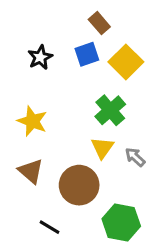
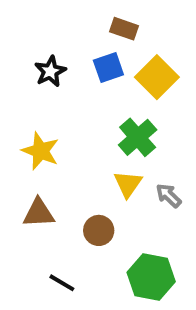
brown rectangle: (99, 23) -> (124, 29), turned -30
brown triangle: (31, 171) -> (39, 213), turned -44
brown circle: (79, 185) -> (99, 230), size x0.6

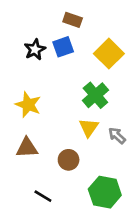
brown rectangle: (124, 29) -> (73, 20), moved
blue square: (108, 67) -> (63, 47), moved

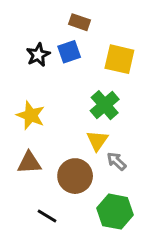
yellow square: (109, 54) -> (119, 59), turned -32
gray arrow: (117, 136) -> (116, 161), moved
brown circle: (69, 160) -> (75, 176), size x1.5

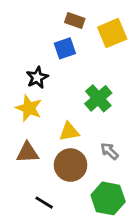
black star: (38, 55) -> (37, 77), moved
yellow square: (119, 59) -> (112, 33), moved, turned -36
yellow triangle: (97, 141) -> (69, 132), moved, turned 45

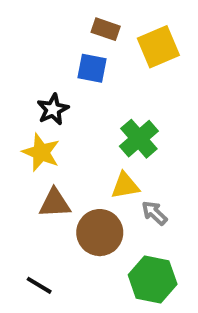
blue square: (65, 48) -> (92, 68), turned 30
yellow triangle: (69, 132) -> (125, 186), moved
brown triangle: (27, 153) -> (55, 203), moved
black line: (44, 203) -> (39, 285), moved

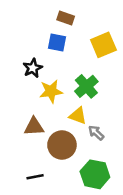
yellow square: (158, 47) -> (103, 45), moved
yellow star: (41, 152) -> (51, 91), moved, turned -30
yellow triangle: (125, 186) -> (78, 116), turned 30
black line: (39, 285) -> (35, 177), moved, turned -42

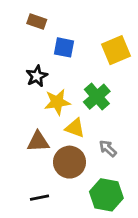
brown rectangle: (66, 18) -> (37, 21), moved
yellow triangle: (78, 116) -> (75, 128), moved

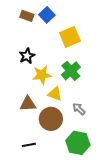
blue square: (64, 47) -> (47, 15), moved, turned 35
yellow square: (116, 50) -> (70, 37), moved

